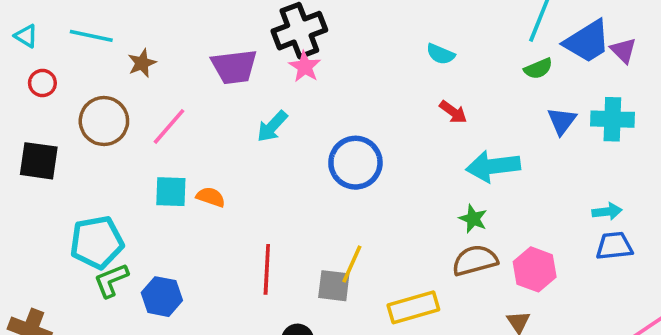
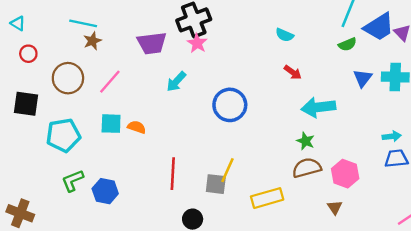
cyan line: (91, 36) -> (83, 23), moved
cyan pentagon: (97, 242) -> (63, 135), moved

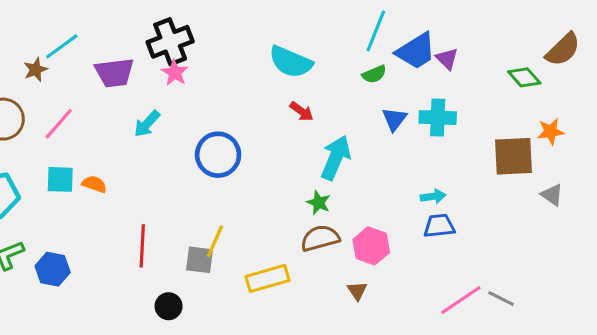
cyan line: (83, 23) -> (62, 46), moved, turned -48
cyan semicircle: (285, 35) -> (291, 62), size x1.8
cyan arrow: (318, 107) -> (336, 158), turned 120

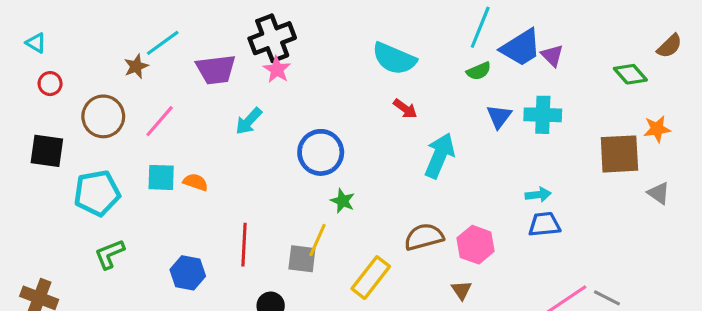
brown semicircle: (563, 49) -> (670, 46), size x0.7
green star: (319, 203) -> (343, 201), moved
blue hexagon: (53, 269) -> (188, 273), moved
yellow rectangle: (268, 278) -> (371, 278), turned -36

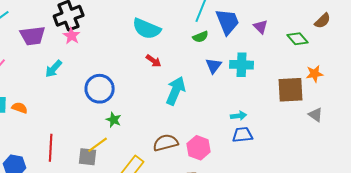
blue trapezoid: (521, 48) -> (228, 22), turned -80
purple triangle: (552, 55) -> (261, 27), moved
yellow line: (318, 240) -> (98, 145), turned 30

